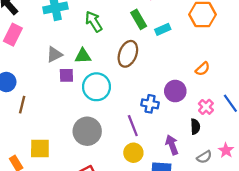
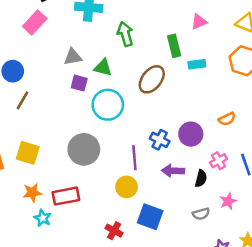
purple arrow: (172, 145) -> (173, 171), moved, turned -84
pink star: (226, 150) -> (228, 201), moved

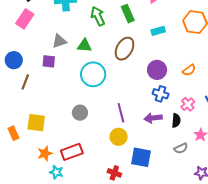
green rectangle: (174, 46) -> (128, 14), moved
purple square: (79, 83) -> (49, 61), moved
purple circle: (191, 134) -> (157, 70), moved
blue cross: (160, 140) -> (161, 94), moved
gray circle: (84, 149) -> (80, 113), size x0.6

